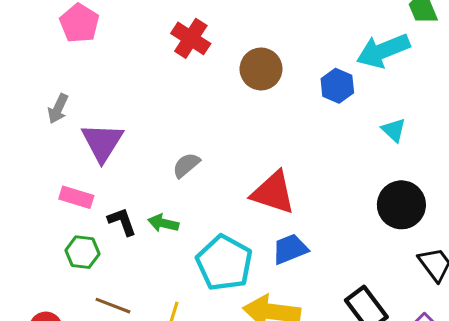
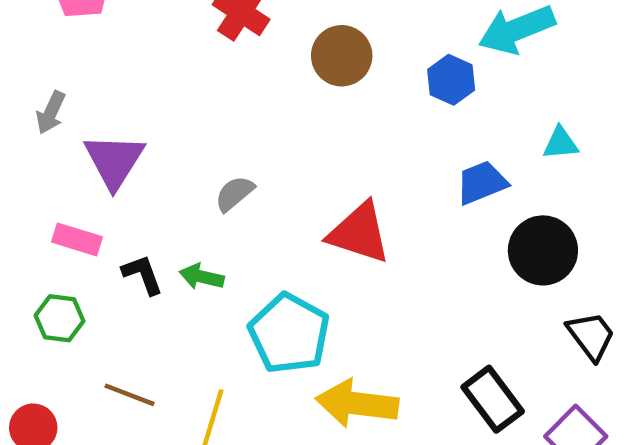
cyan triangle: (394, 130) -> (560, 143), moved, turned -48
blue trapezoid: (290, 249) -> (482, 183), moved
green hexagon: (82, 252) -> (59, 318), moved

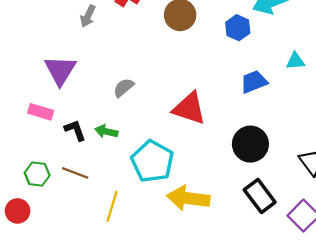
gray arrow: (51, 113) -> (88, 16), moved
black circle: (543, 250) -> (250, 144), moved
green hexagon: (59, 318) -> (37, 174), moved
brown line: (129, 395) -> (75, 173), moved

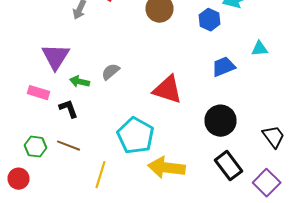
green arrow: (106, 131) -> (80, 82), moved

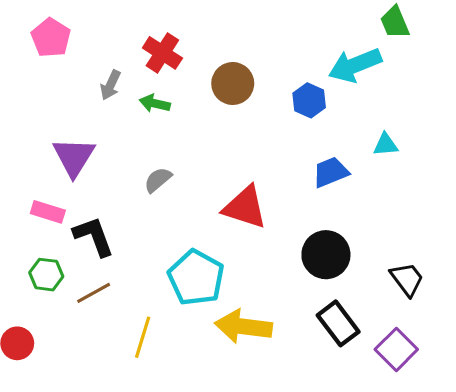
green arrow: (80, 82) -> (155, 103), moved
black L-shape: (68, 109) -> (94, 236), size x1.4
brown line: (68, 146) -> (94, 293), turned -50
green hexagon: (36, 147) -> (46, 275), moved

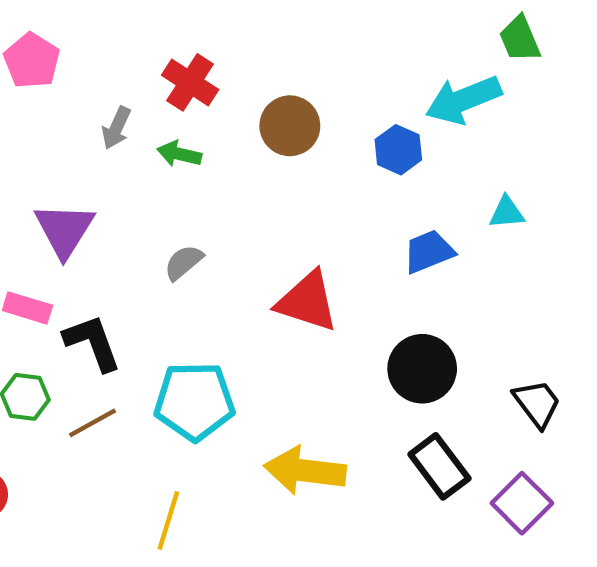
cyan pentagon: (196, 278) -> (194, 401), moved, turned -30
yellow line: (143, 337) -> (168, 521), moved

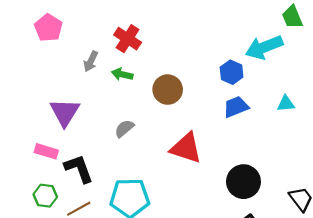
brown circle: (290, 126) -> (168, 90), moved
blue trapezoid: (429, 252) -> (236, 107), moved

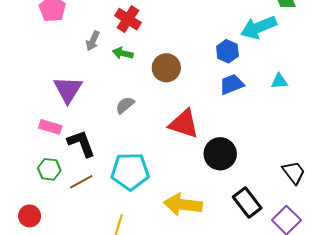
black circle: (243, 182) -> (220, 154), moved

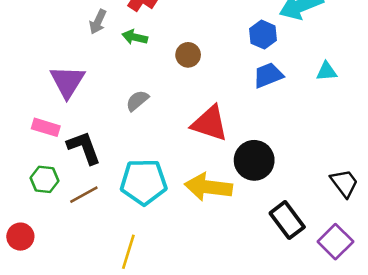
brown circle: (166, 68) -> (188, 55), size x0.7
yellow arrow: (183, 205) -> (208, 187), moved

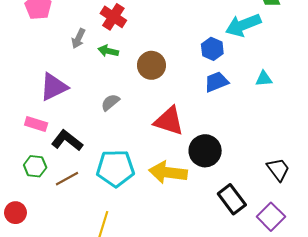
brown circle: (188, 55) -> (151, 65), size x1.4
purple triangle: (67, 82) -> (54, 87), turned 32
black L-shape: (84, 148) -> (67, 141), turned -32

